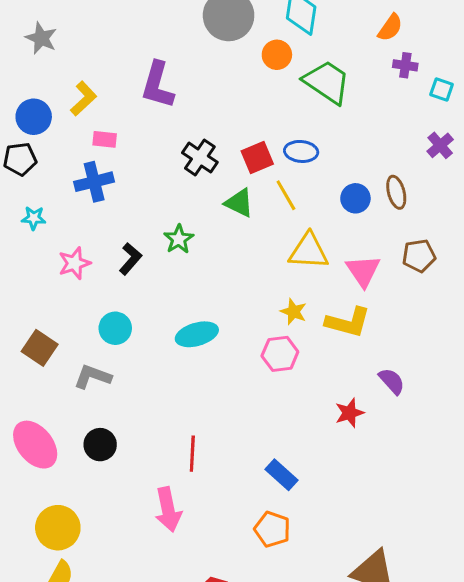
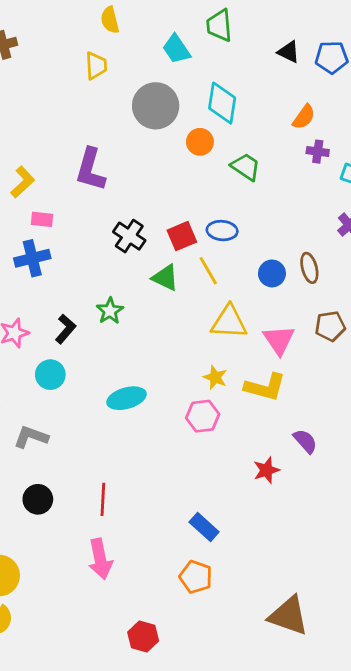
green trapezoid: (327, 82) -> (246, 167), size x0.7
cyan circle: (115, 328) -> (50, 375), moved
red line: (192, 454) -> (103, 499), moved

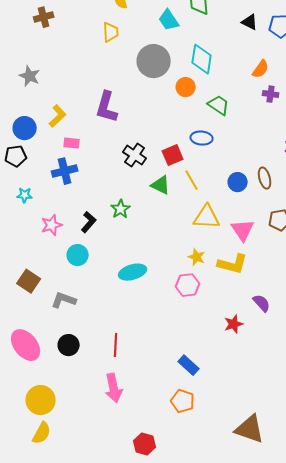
blue ellipse: (222, 231) -> (202, 138), moved

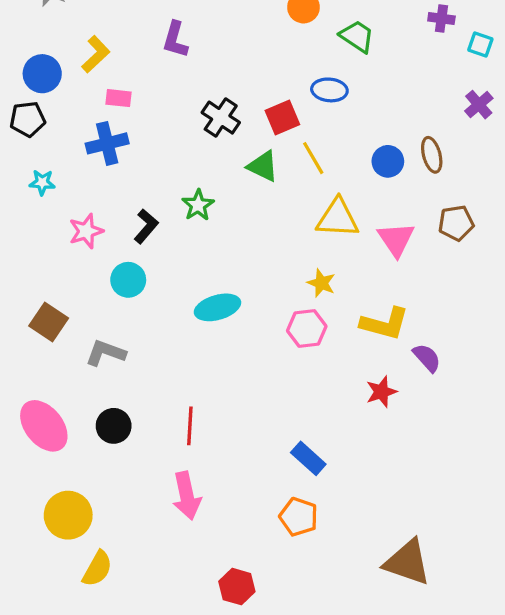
purple L-shape: (107, 107) -> (175, 40), size x0.7
yellow L-shape: (233, 264) -> (385, 324), moved
yellow semicircle: (42, 433) -> (97, 569), moved

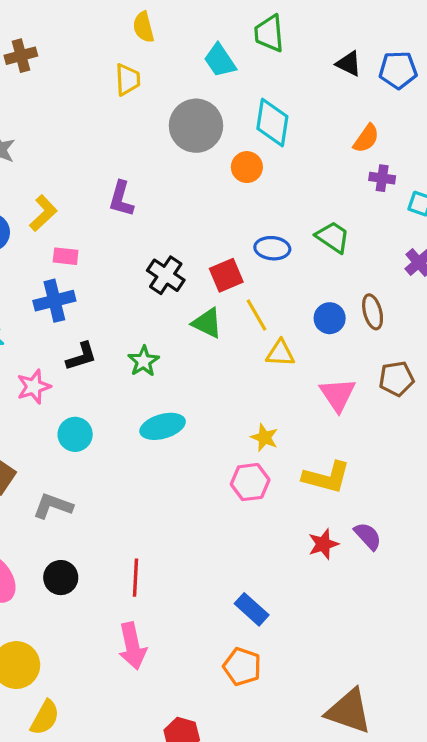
green trapezoid: (357, 36) -> (333, 237), moved
yellow triangle: (338, 218) -> (280, 353), moved, size x0.7
black L-shape: (146, 226) -> (81, 356), moved, turned 32
cyan ellipse: (217, 307) -> (163, 426), moved
purple semicircle: (427, 358) -> (368, 536), moved

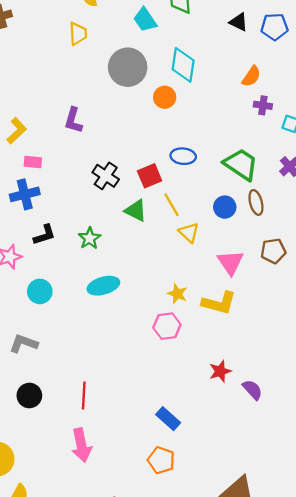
green trapezoid: (333, 237) -> (241, 164), moved, size x1.4
yellow triangle: (280, 353) -> (189, 232), turned 40
yellow L-shape: (326, 477) -> (219, 303), moved
purple semicircle: (368, 536) -> (252, 390), moved

